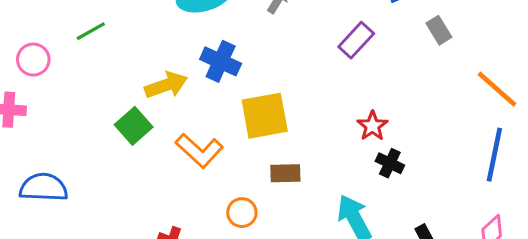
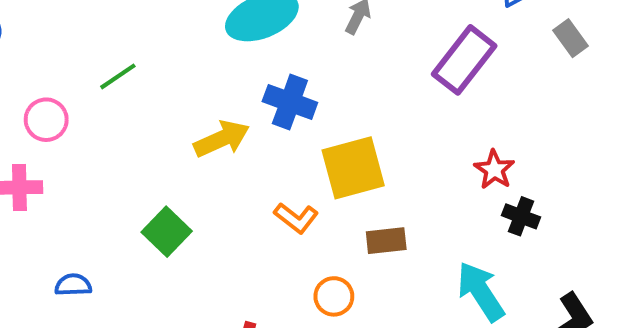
purple rectangle: (356, 40) -> (464, 60), size x1.4
green square: (134, 126) -> (167, 232), moved
orange L-shape: (199, 150) -> (296, 218), moved, size x0.7
blue semicircle: (44, 187) -> (73, 285), size x0.6

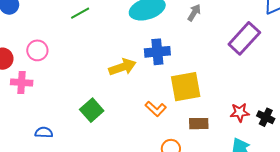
green line: (118, 76) -> (80, 13), moved
blue cross: (290, 102) -> (157, 52), turned -30
red star: (494, 170) -> (240, 112), moved, turned 30

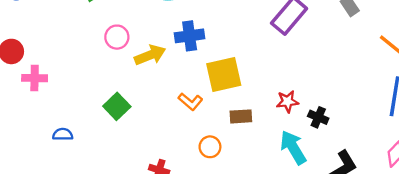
pink circle: (37, 50) -> (117, 37), moved
black cross: (266, 117) -> (318, 117), moved

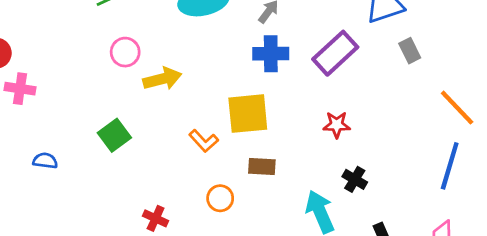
blue cross: (190, 36) -> (271, 54), moved
red star: (287, 101) -> (337, 125), moved

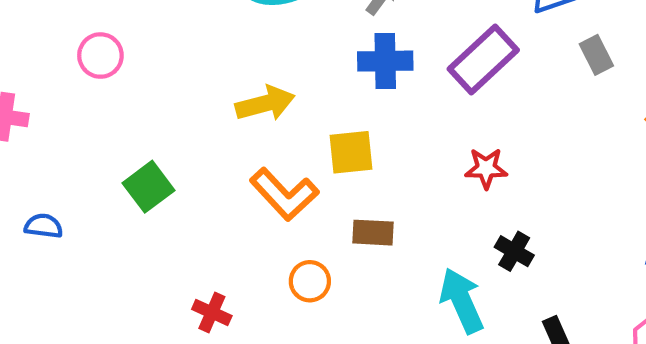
pink circle: (125, 52) -> (100, 56), moved
yellow arrow: (162, 79) -> (265, 103), moved
yellow square: (248, 114) -> (351, 152), size x0.7
orange L-shape: (204, 141) -> (284, 194), size x1.5

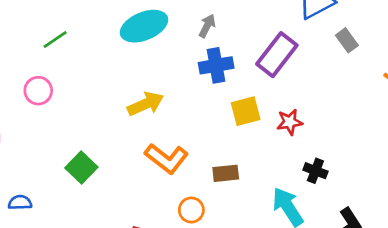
yellow square: (351, 152) -> (246, 111), moved

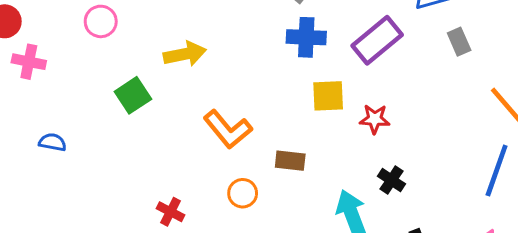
yellow arrow: (146, 104) -> (185, 54), moved
green square: (81, 167) -> (133, 95), moved

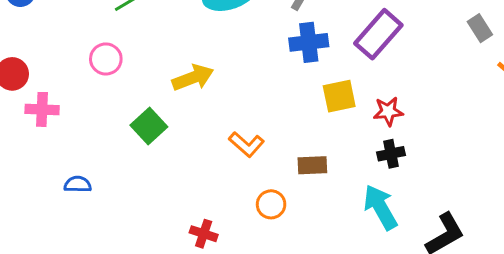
gray rectangle: (459, 42) -> (480, 28), moved
orange L-shape: (228, 129) -> (247, 144), size x0.7
black cross: (392, 180) -> (391, 154), moved, turned -36

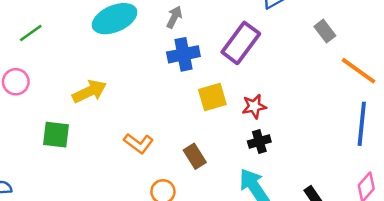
green square: (149, 126) -> (56, 135), turned -36
brown rectangle: (312, 165) -> (195, 156), turned 65

